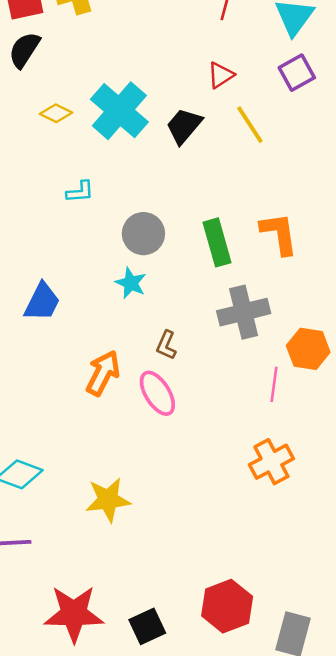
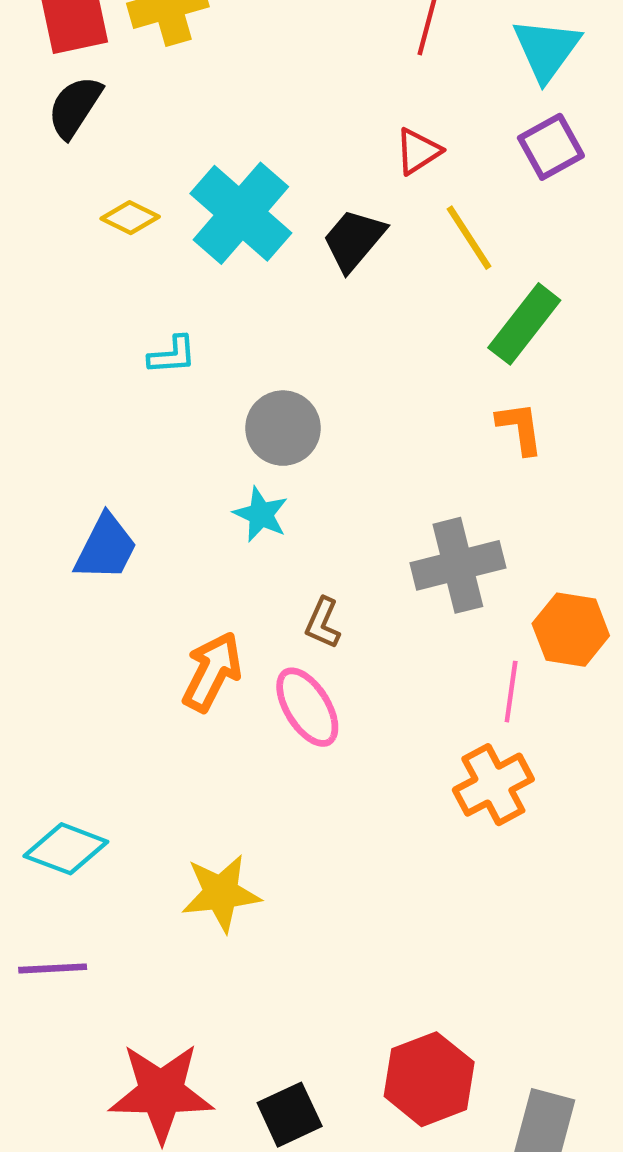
orange L-shape: (279, 234) -> (520, 428), size x0.7
green rectangle: (217, 242) -> (524, 324), moved, turned 54
orange cross: (271, 462) -> (493, 785), moved

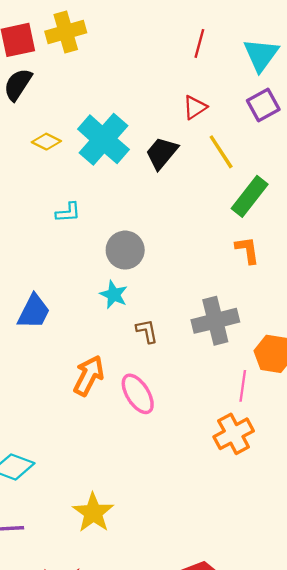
brown L-shape: (323, 623) -> (147, 331), moved, turned 145
yellow star: (221, 893) -> (93, 513), moved, turned -30

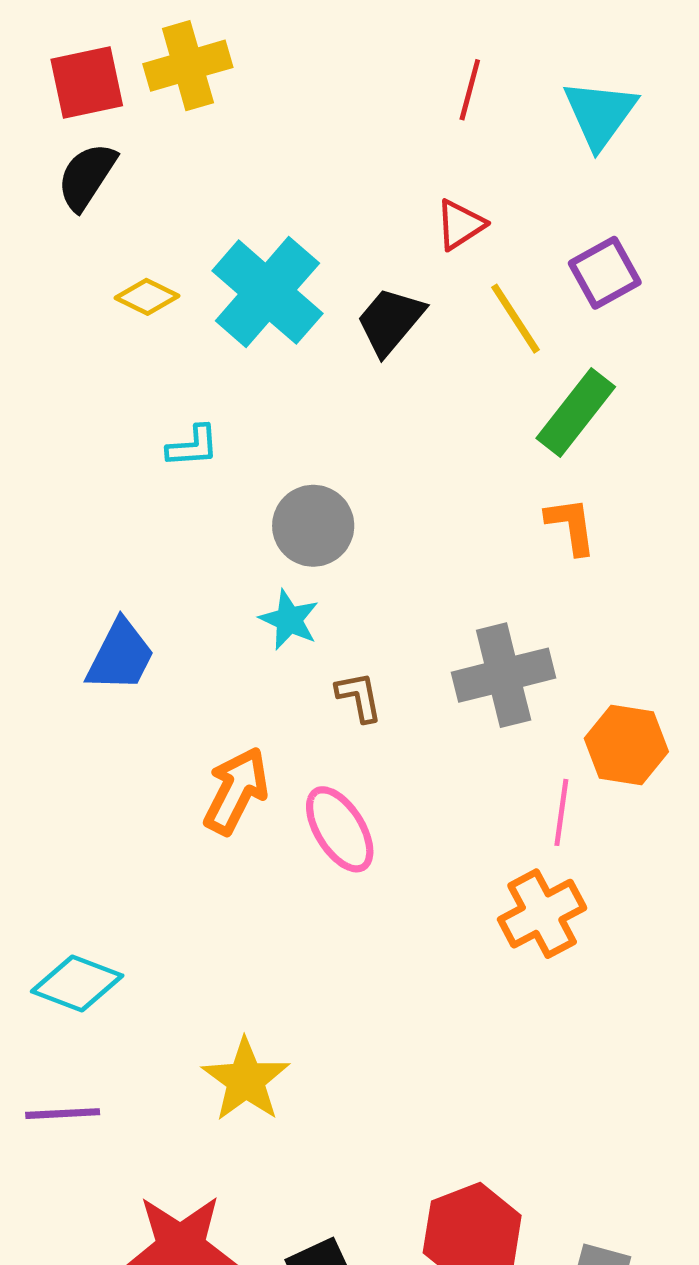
purple square: (263, 105) -> (605, 273), moved

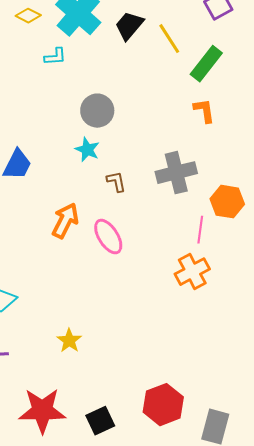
yellow line: (516, 319) -> (169, 39), moved
cyan L-shape: (193, 446) -> (55, 57), moved
yellow star: (246, 1080) -> (69, 341), size x0.7

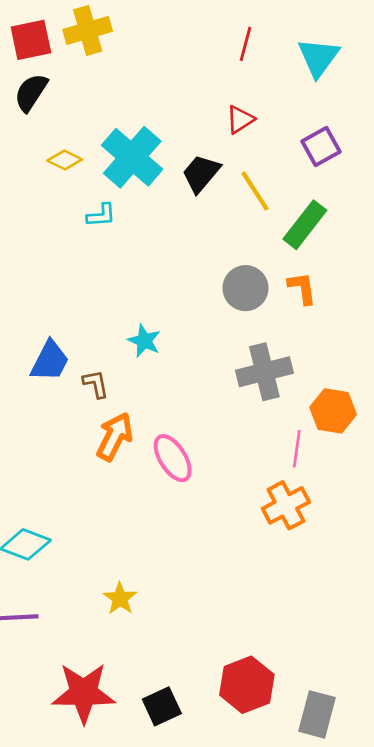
gray circle: (97, 111) -> (245, 288), moved
brown L-shape: (116, 182) -> (96, 384), moved

